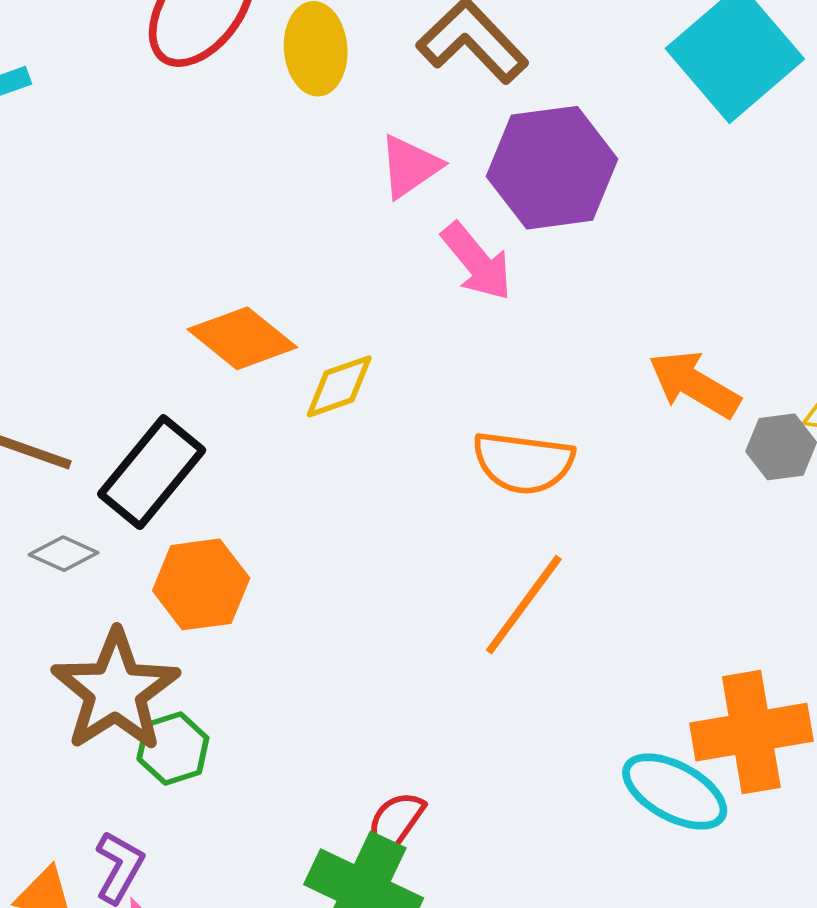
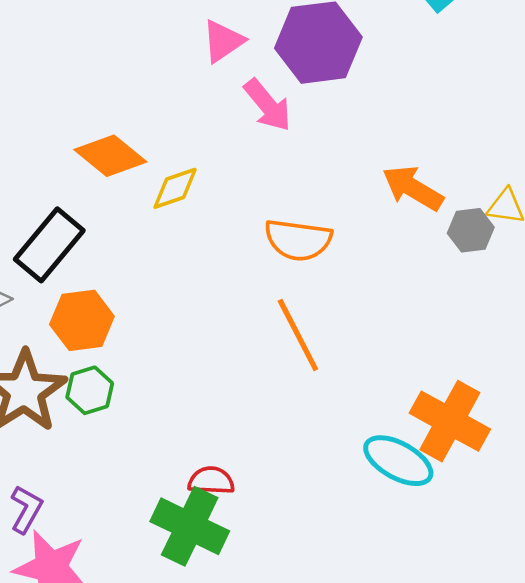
orange line: (524, 605) -> (298, 335), turned -64
orange cross: (751, 732) -> (450, 421), turned 38
green hexagon: (173, 748) -> (90, 390), moved
red semicircle: (395, 823) -> (211, 481), turned 57

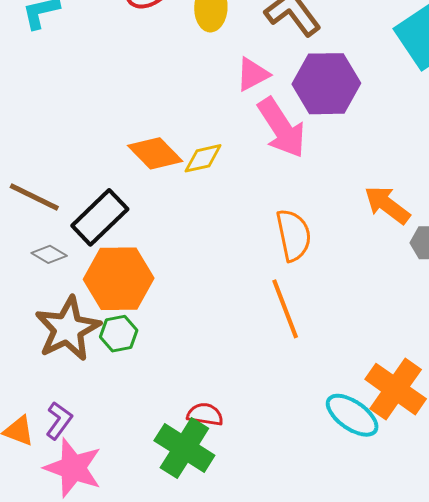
pink arrow: (268, 105) -> (282, 128), size x1.4
yellow diamond: (175, 188) -> (203, 158), moved
orange semicircle: (298, 240) -> (294, 235), turned -116
orange hexagon: (82, 320) -> (119, 279), size x1.4

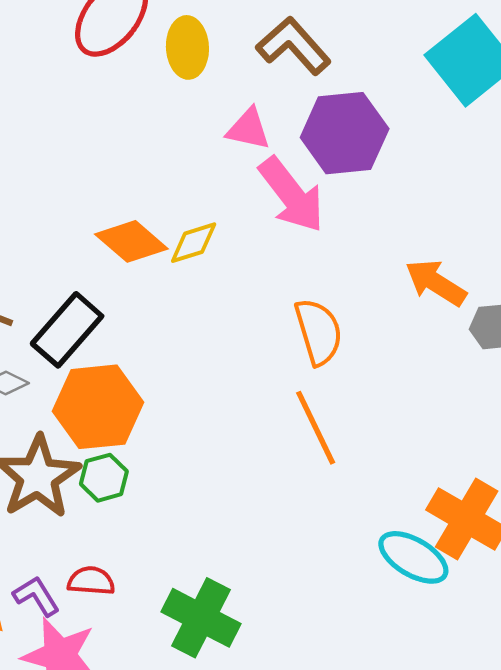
pink triangle: (253, 74) -> (248, 129), turned 45
red semicircle: (205, 414) -> (91, 581), moved
purple L-shape: (59, 421) -> (36, 596), turned -63

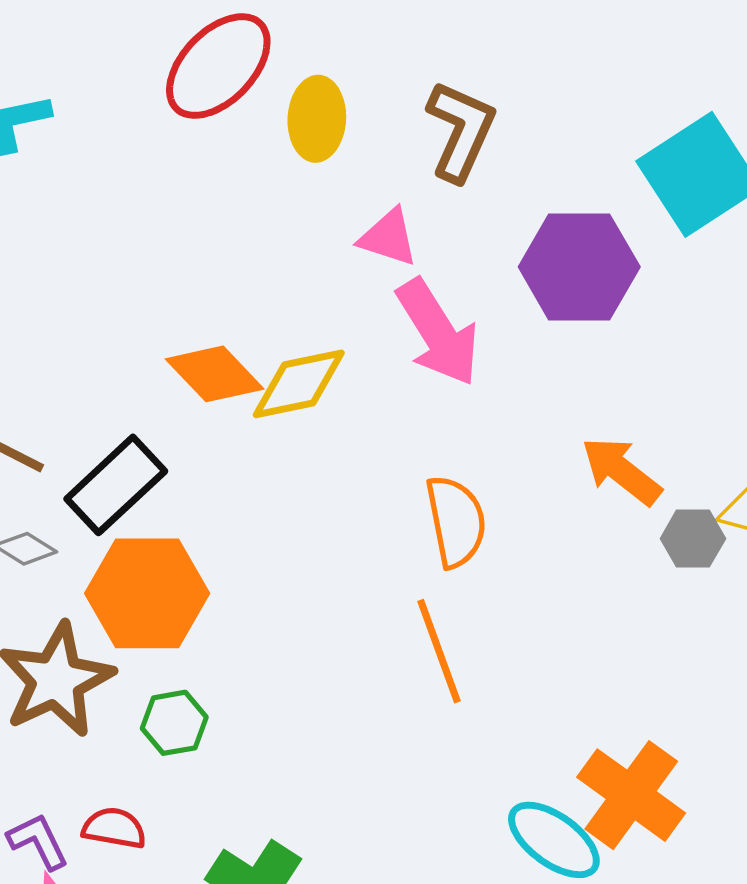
brown L-shape: (294, 46) -> (461, 131), turned 60
purple hexagon: (345, 133) -> (579, 267), moved
yellow diamond: (194, 243) -> (299, 384), size x1.4
green hexagon: (104, 478) -> (174, 723), moved

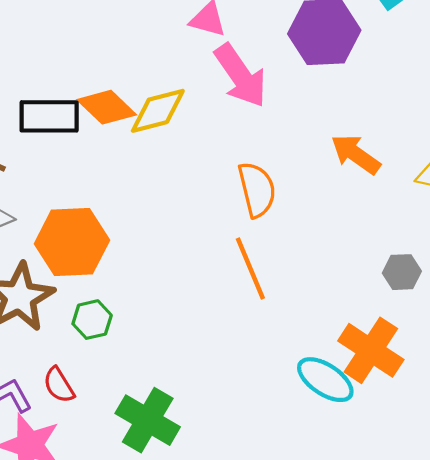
black rectangle: (116, 485) -> (49, 116), moved, turned 46
gray hexagon: (693, 539) -> (402, 272), moved
red semicircle: (114, 828) -> (59, 385), turned -129

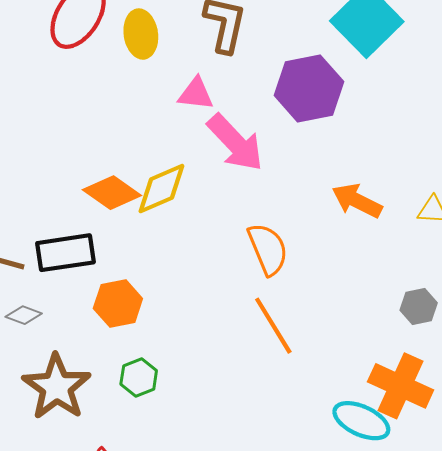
black rectangle: (49, 116) -> (66, 253), moved
orange hexagon: (72, 242) -> (118, 303), moved, size x0.7
green hexagon: (92, 320) -> (139, 377), moved

